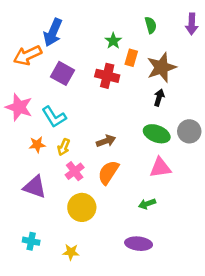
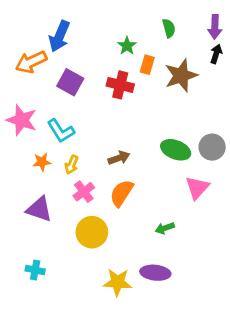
black arrow: (159, 98) -> (216, 54), moved
pink triangle: (160, 168) -> (197, 188), moved, turned -40
yellow star: (71, 252) -> (118, 282), moved, size x1.5

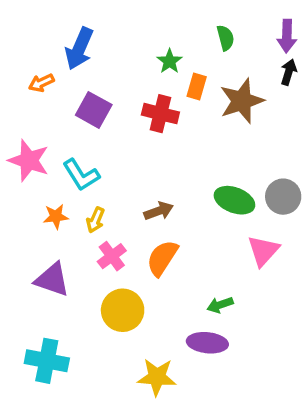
orange arrow: (31, 62) -> (41, 83), size x0.6
cyan cross: (35, 270) -> (47, 361), size x1.6
purple ellipse: (155, 273) -> (207, 343), moved

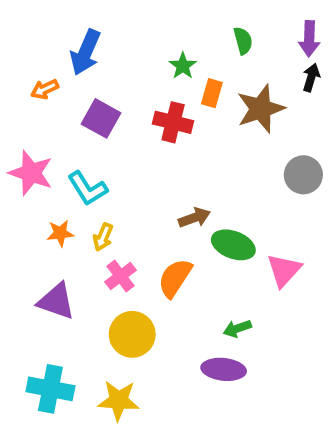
gray circle: (283, 197) -> (303, 175), moved
green ellipse: (234, 200) -> (233, 245), moved
brown arrow: (159, 211) -> (194, 218), moved
yellow star: (157, 377) -> (119, 400), moved

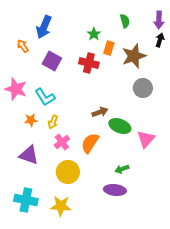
orange arrow: (45, 89) -> (23, 46), turned 80
gray circle: (303, 175) -> (143, 88), moved

